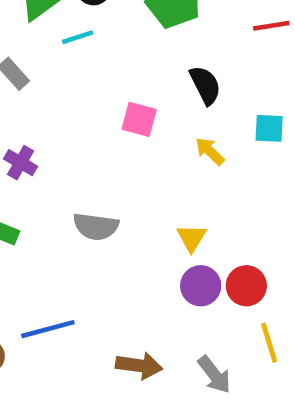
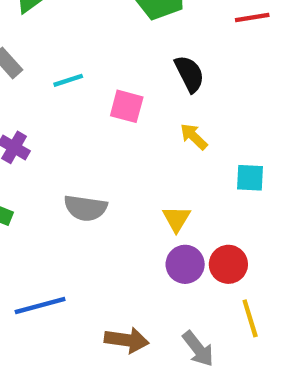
cyan line: (78, 37) -> (68, 80), moved
cyan square: (269, 128) -> (250, 178), moved

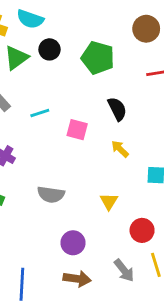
purple circle: (185, 264) -> (73, 243), moved
blue line: (40, 305) -> (22, 284), moved, turned -72
gray arrow: (198, 349) -> (124, 270), moved

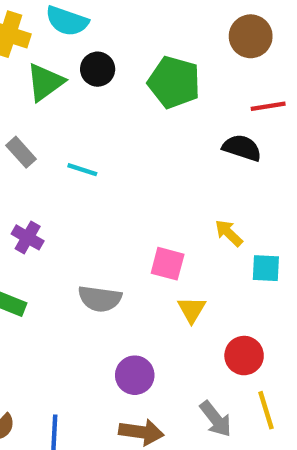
black semicircle: (117, 109) -> (242, 148), moved, turned -45
cyan line: (40, 113) -> (82, 170), turned 36
pink square: (77, 130) -> (168, 264), moved
yellow arrow: (120, 149) -> (229, 233), moved

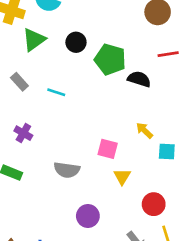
black circle: (98, 69) -> (76, 42), moved
green pentagon: (174, 82) -> (110, 59), moved
black semicircle: (242, 148) -> (139, 79), moved

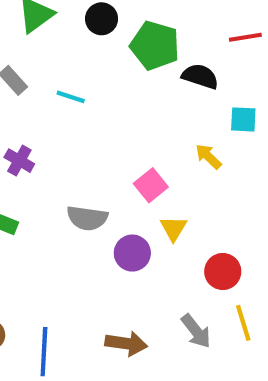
pink square: (108, 149) -> (151, 185), turned 36
cyan square: (167, 151) -> (243, 119), moved
purple circle: (88, 216) -> (132, 253), moved

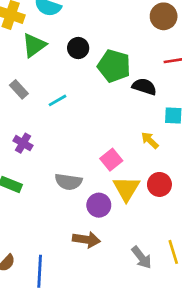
cyan line: (71, 97) -> (57, 100), turned -48
yellow triangle: (173, 228) -> (126, 189), size x1.5
red circle: (223, 272) -> (159, 184), moved
brown arrow: (126, 343) -> (86, 240), moved

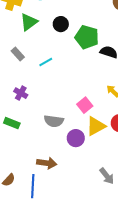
yellow triangle: (126, 189) -> (96, 126), turned 30
brown arrow: (86, 240) -> (47, 163), moved

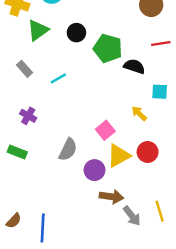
gray semicircle: (54, 121) -> (68, 150), turned -72
brown arrow: (47, 163) -> (111, 197), moved

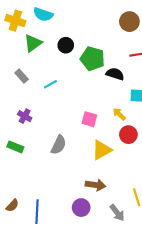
pink square: (105, 130) -> (89, 119), moved, turned -35
red circle: (148, 152) -> (128, 135), moved
purple circle: (95, 170) -> (81, 208), moved
gray arrow: (132, 216) -> (117, 213), moved

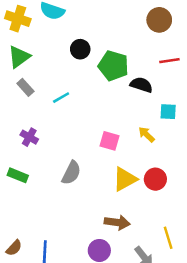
green triangle: (33, 43) -> (19, 57), moved
red circle: (128, 135) -> (155, 179), moved

